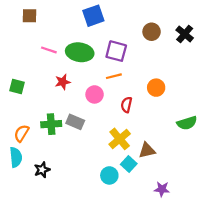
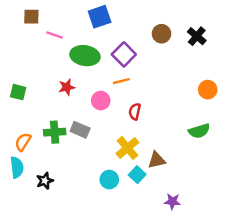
pink line: (49, 50) -> (55, 35), moved
purple square: (116, 51) -> (124, 54), turned 30
orange circle: (156, 88) -> (208, 90), moved
cyan circle: (109, 175) -> (109, 180), moved

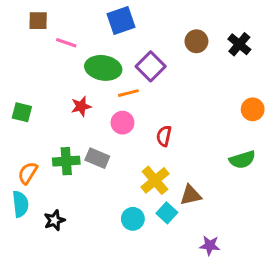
orange line: (121, 81) -> (128, 93), moved

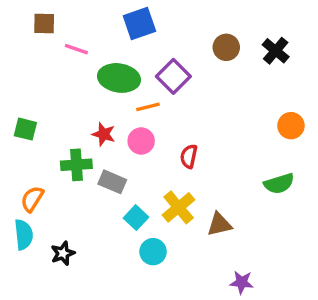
red star: (81, 106) -> (104, 134), moved, turned 30
green cross: (66, 161) -> (76, 165), moved
cyan square: (167, 213) -> (136, 218), moved

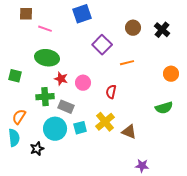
green ellipse: (119, 78) -> (47, 58), moved
orange line: (148, 107) -> (127, 63), moved
cyan square: (136, 218) -> (80, 128), turned 32
brown triangle: (219, 224) -> (129, 132), turned 35
cyan circle: (153, 252) -> (55, 129), moved, size x1.5

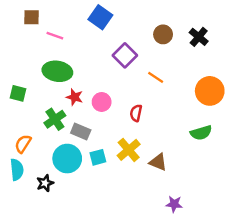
blue square: (82, 14) -> (100, 17), turned -36
orange line: (127, 63) -> (156, 77), turned 48
orange circle: (171, 74) -> (210, 91), size x1.5
green cross: (45, 97) -> (55, 119), turned -30

